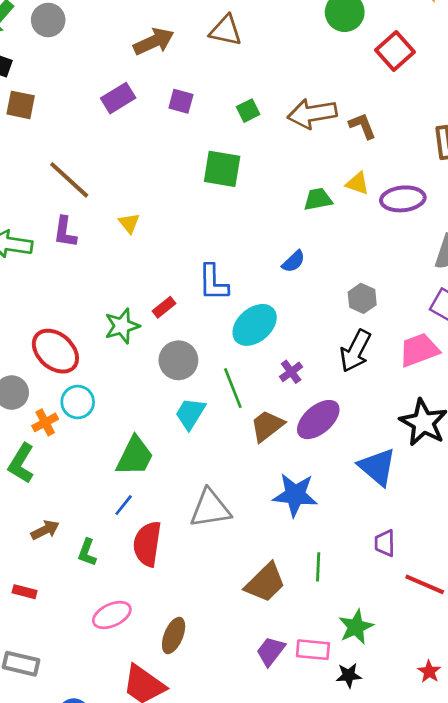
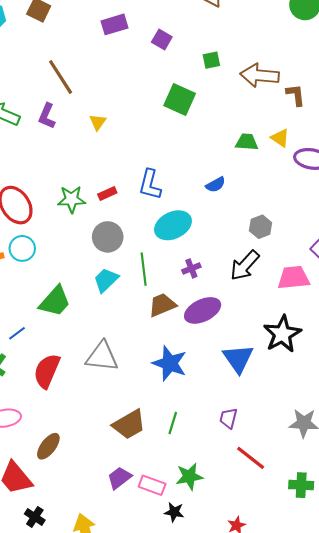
blue line: (124, 505) -> (17, 333), moved

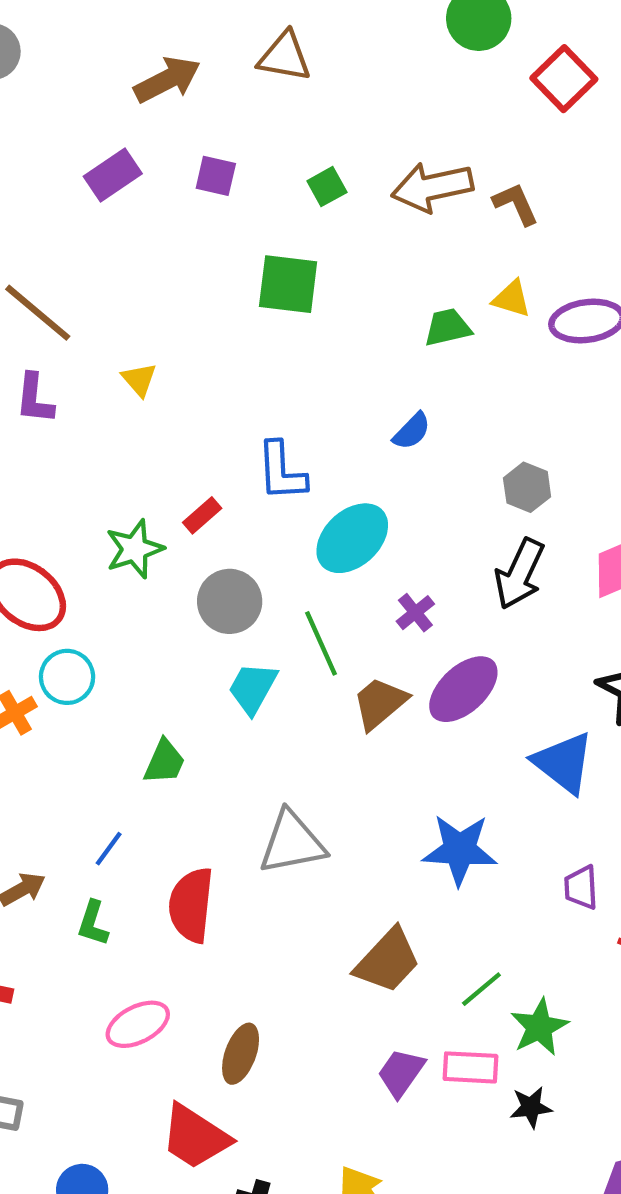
green trapezoid: (55, 301) -> (164, 762), size x0.7
blue star: (170, 363) -> (460, 850), moved
green line: (173, 423) -> (481, 989), moved, turned 50

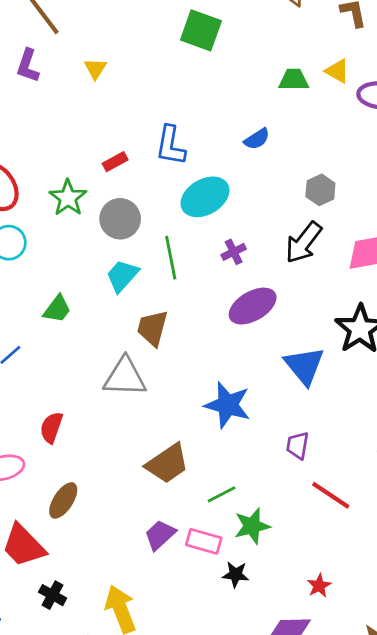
green star: (135, 549) -> (68, 198), moved, turned -30
brown trapezoid: (380, 703) -> (152, 328), moved, turned -48
red semicircle: (191, 905) -> (51, 428), moved, size x0.7

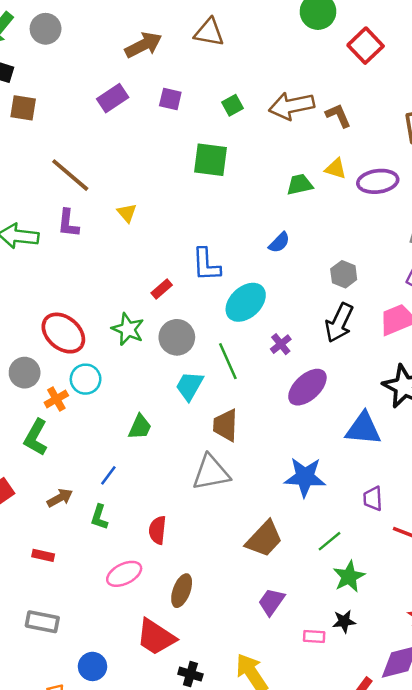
blue triangle: (304, 366) -> (363, 429), turned -33
green line: (222, 494) -> (330, 541), moved
pink rectangle: (204, 541) -> (314, 636), moved, size x0.7

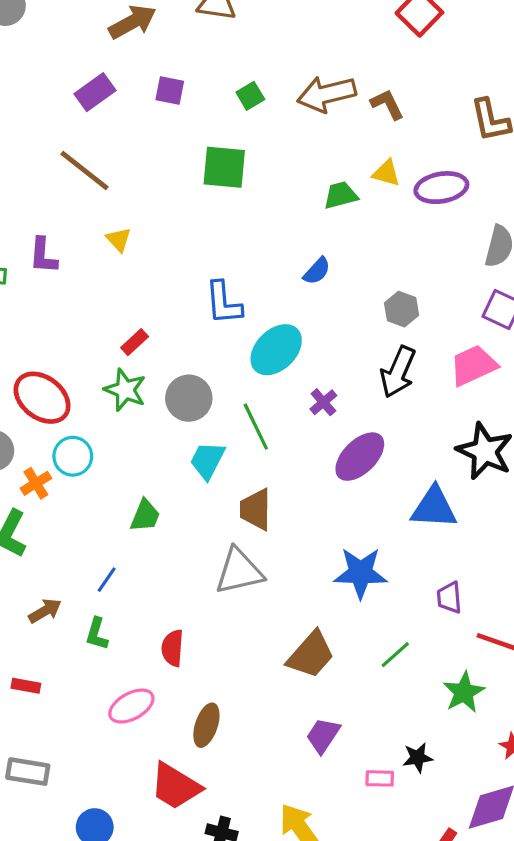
brown line: (70, 175) -> (84, 170), moved
red rectangle: (162, 289) -> (135, 342), moved
green star: (349, 577) -> (464, 692), moved

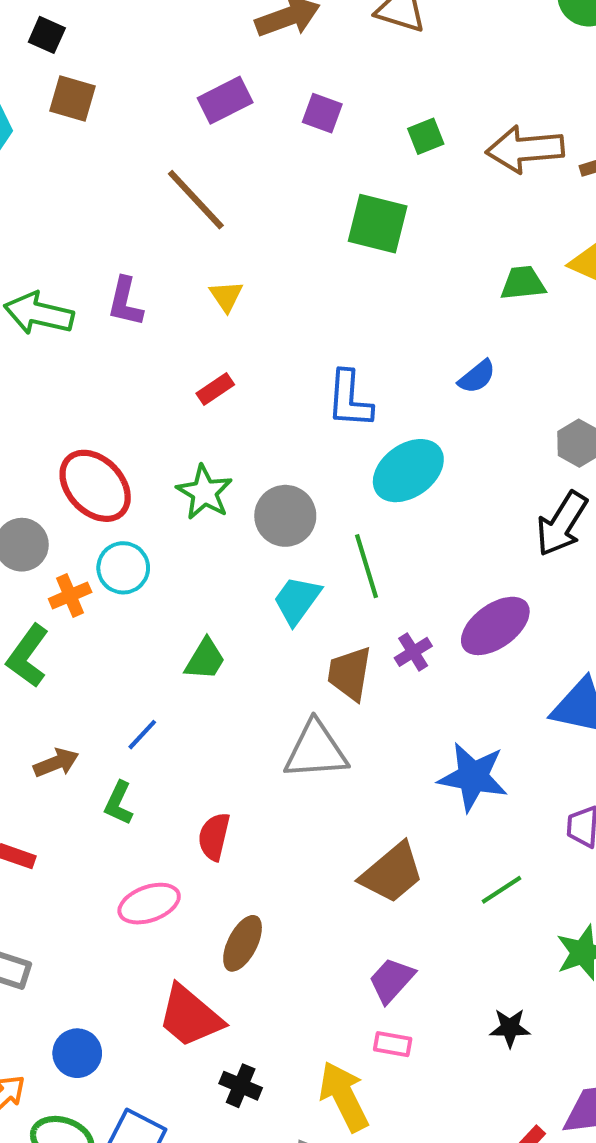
red rectangle: (135, 342) -> (215, 389), moved
purple cross: (323, 402) -> (413, 652), moved
pink rectangle: (380, 778) -> (393, 1044), moved

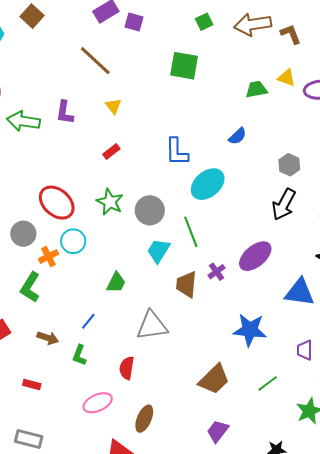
brown square: (73, 98) -> (32, 16), turned 30
purple square: (322, 113) -> (134, 22), moved
gray triangle: (316, 750) -> (152, 326), moved
brown arrow: (56, 763) -> (48, 338), turned 45

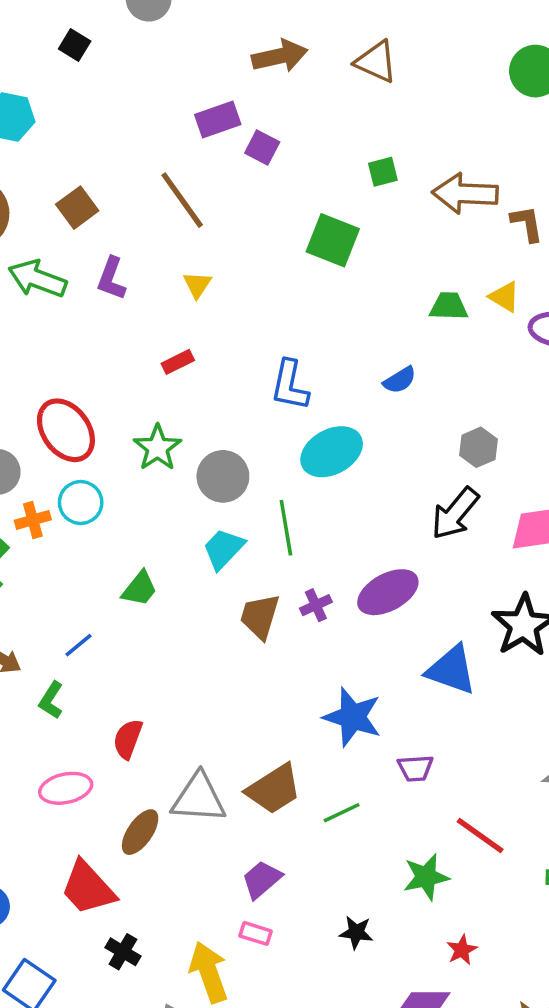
brown square: (32, 16) -> (77, 208), moved
gray triangle: (152, 326) -> (199, 798), moved
purple trapezoid: (305, 350) -> (415, 768), moved, turned -105
green line: (268, 384) -> (342, 813), moved

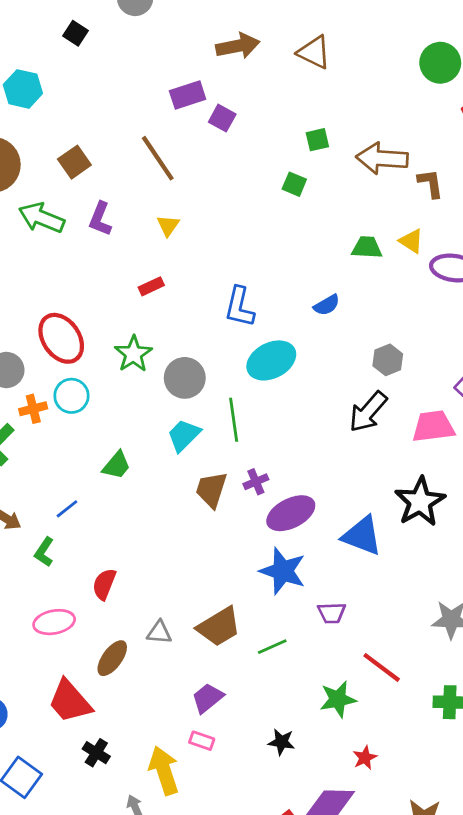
green square: (333, 240) -> (294, 184), moved, size x0.6
purple ellipse: (388, 592) -> (291, 513), moved
gray triangle: (199, 798) -> (159, 632), size x0.6

